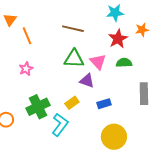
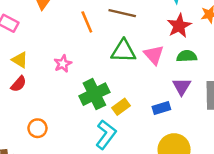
orange line: (27, 36) -> (87, 22), moved
purple triangle: (87, 81) -> (182, 86), moved, turned 42
green cross: (38, 107) -> (94, 94), moved

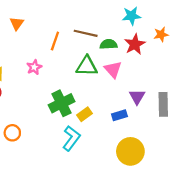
orange line: (87, 22) -> (55, 41), turned 42
green semicircle: (187, 56) -> (109, 44), moved
pink star: (63, 64) -> (34, 67), moved

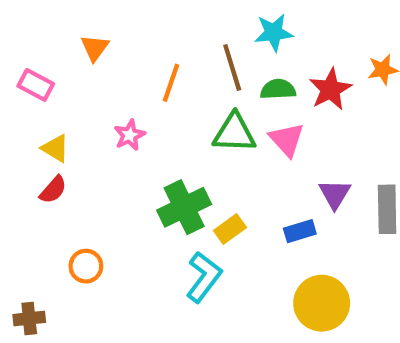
cyan star: (132, 16) -> (274, 33), moved
brown line: (86, 33) -> (232, 67), turned 60

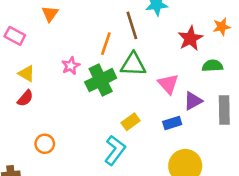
orange line: (171, 83) -> (106, 44), moved
green semicircle: (278, 89) -> (213, 66), moved
pink triangle: (287, 140) -> (168, 84), moved
purple triangle: (335, 194) -> (193, 101), turned 30
green cross: (184, 207) -> (101, 80), moved

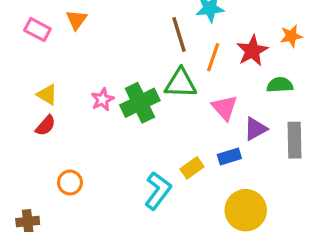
pink rectangle: (15, 36) -> (37, 30), moved
orange line: (106, 44) -> (213, 57), moved
pink star: (71, 66) -> (102, 99), moved
yellow rectangle: (131, 122) -> (192, 168), moved

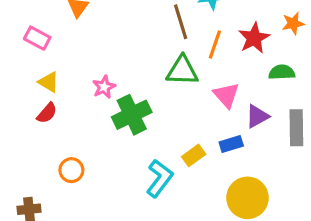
pink rectangle: (37, 30) -> (37, 38), moved
green cross: (140, 103) -> (132, 115), moved

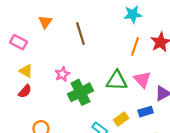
brown line: (181, 22) -> (80, 34), moved
green triangle: (182, 71) -> (117, 81), moved

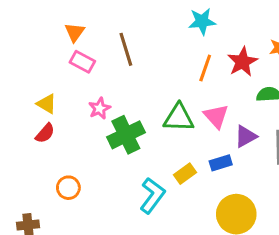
pink rectangle: (19, 42) -> (82, 62), moved

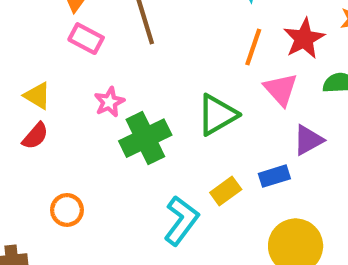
pink triangle: (216, 116) -> (281, 89), moved
green triangle: (179, 118) -> (217, 115), turned -32

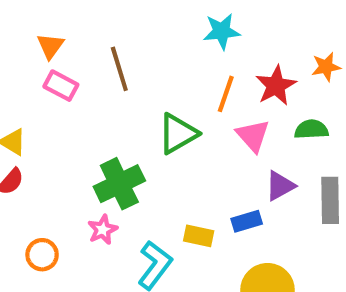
pink star: (109, 102) -> (103, 230), moved
green triangle: (217, 115) -> (178, 134), moved
yellow rectangle: (226, 191) -> (199, 236), turned 48

